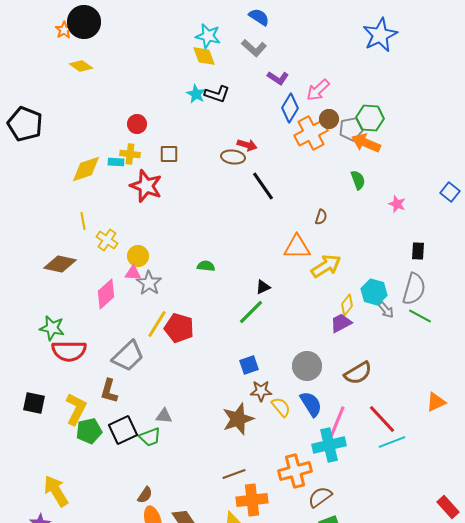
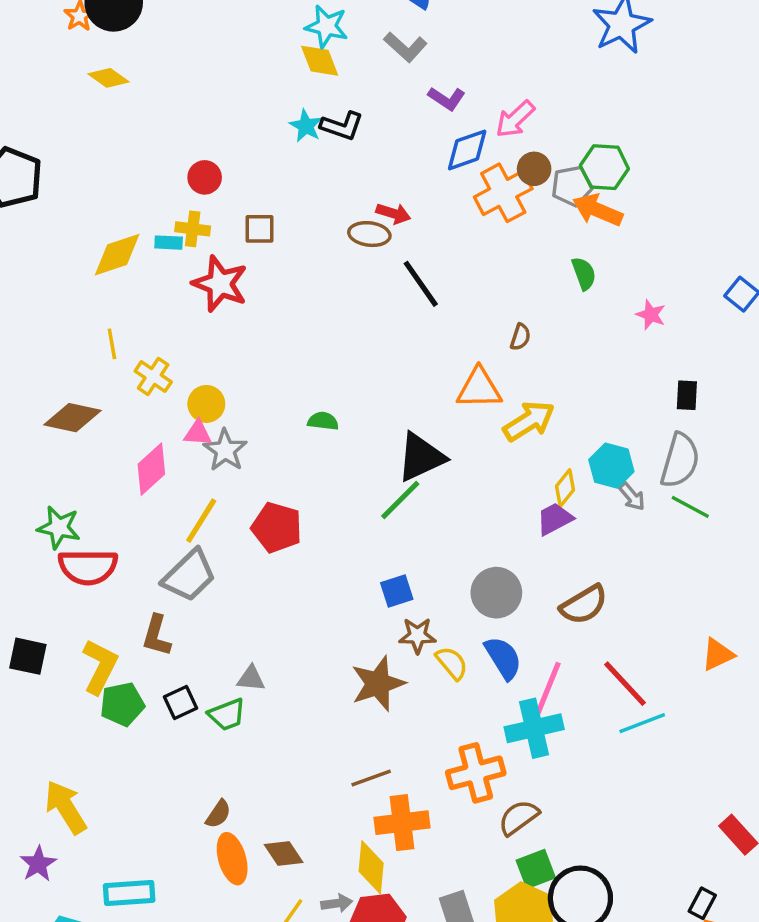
blue diamond: (290, 108) -> (467, 150), turned 40
black triangle: (263, 287) -> (421, 457), size x2.0
yellow line: (157, 324) -> (201, 521), moved
black square: (123, 430) -> (181, 702), size x0.7

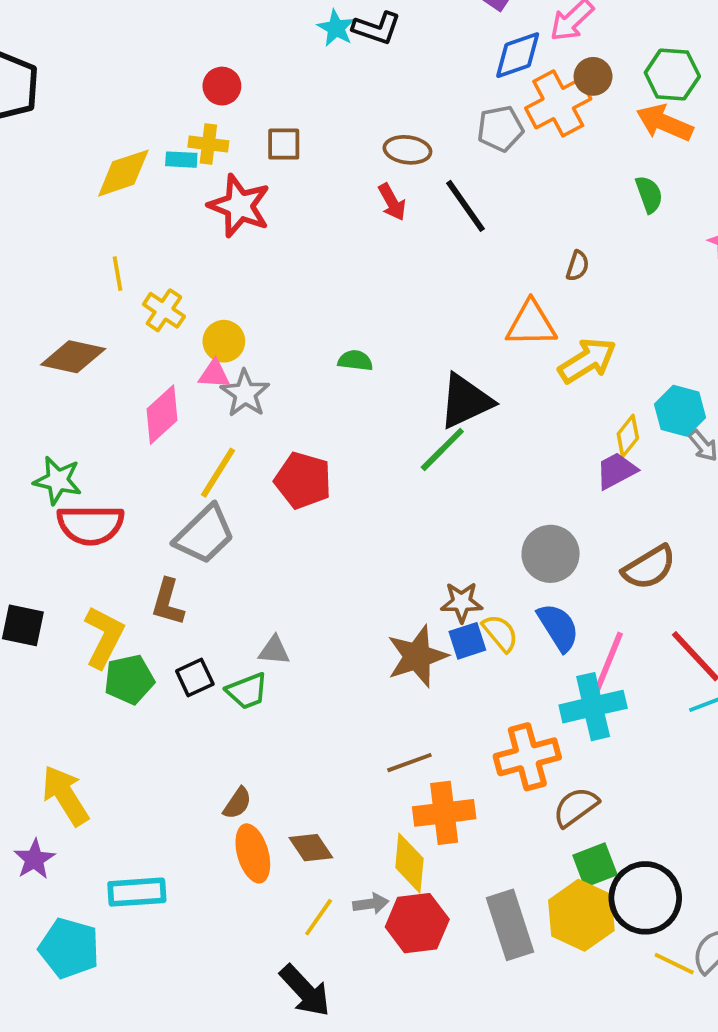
gray pentagon: (572, 186) -> (500, 129), moved
red arrow: (393, 213) -> (392, 202), moved, turned 44
blue square: (397, 591) -> (467, 641), moved

